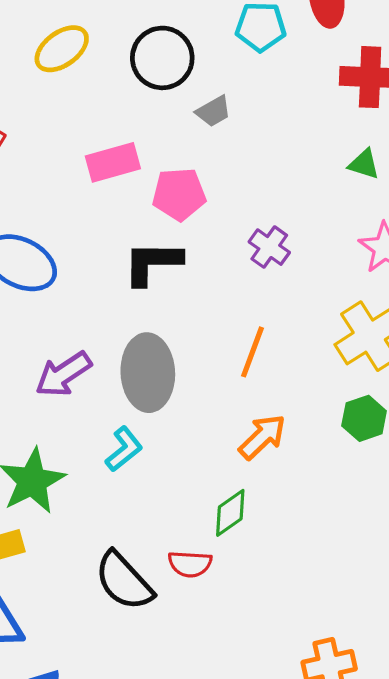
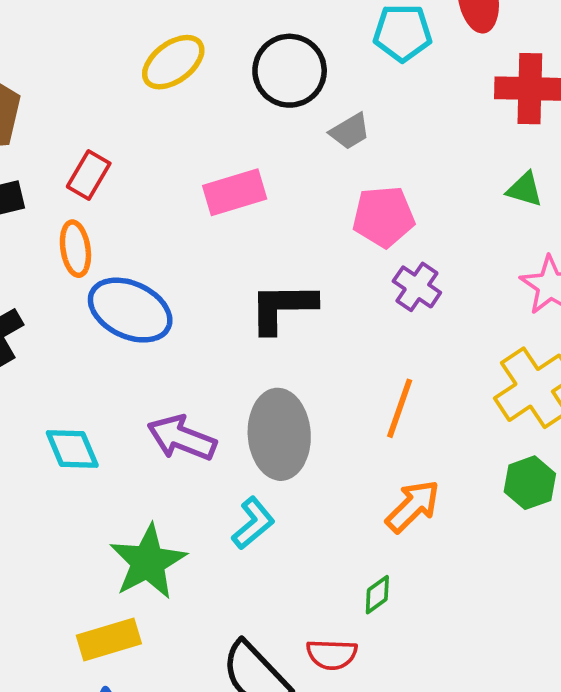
pink pentagon: (179, 194) -> (384, 217), moved
purple arrow: (63, 374) -> (182, 438), turned 56
green diamond: (230, 513) -> (377, 595), size x0.7

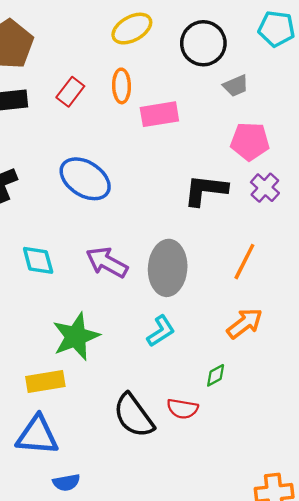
orange ellipse: (75, 249) -> (122, 86), moved
black L-shape: (282, 307) -> (206, 190), moved
cyan L-shape: (253, 523) -> (161, 331), moved

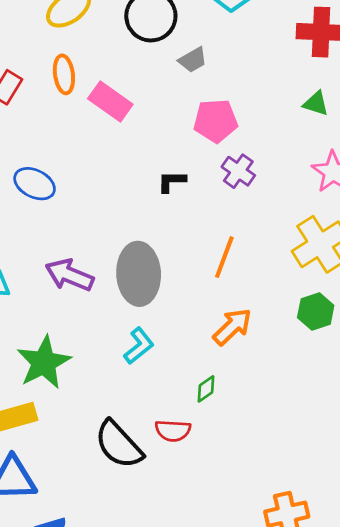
pink rectangle: (159, 114) -> (110, 102), turned 51
blue ellipse: (85, 179) -> (35, 184), size x0.7
black L-shape: (206, 190) -> (172, 181), size x0.6

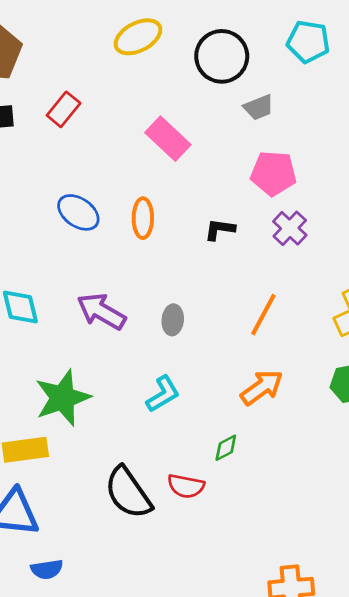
orange ellipse: (64, 74) -> (143, 218), moved
gray ellipse: (139, 274) -> (173, 320), size x0.5

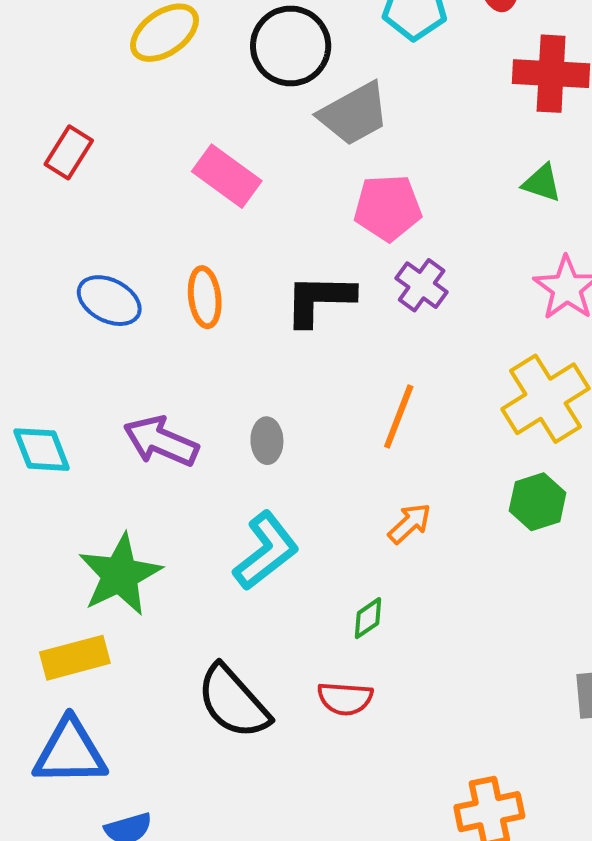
gray trapezoid: (259, 107) -> (354, 114), size x1.6
black L-shape: (220, 229) -> (319, 300), size x1.6
orange arrow: (262, 387) -> (410, 523), size x0.7
cyan L-shape: (163, 394) -> (266, 551), size x1.4
red semicircle: (186, 486) -> (345, 698), moved

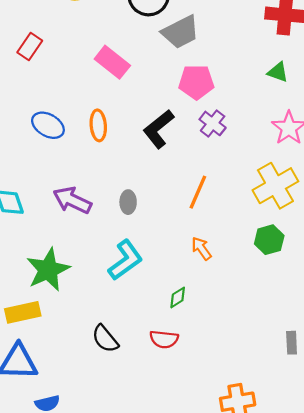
black L-shape: (319, 300) -> (158, 129), turned -42
orange arrow: (410, 523) -> (201, 248), turned -85
black semicircle: (233, 702) -> (105, 339), size x0.7

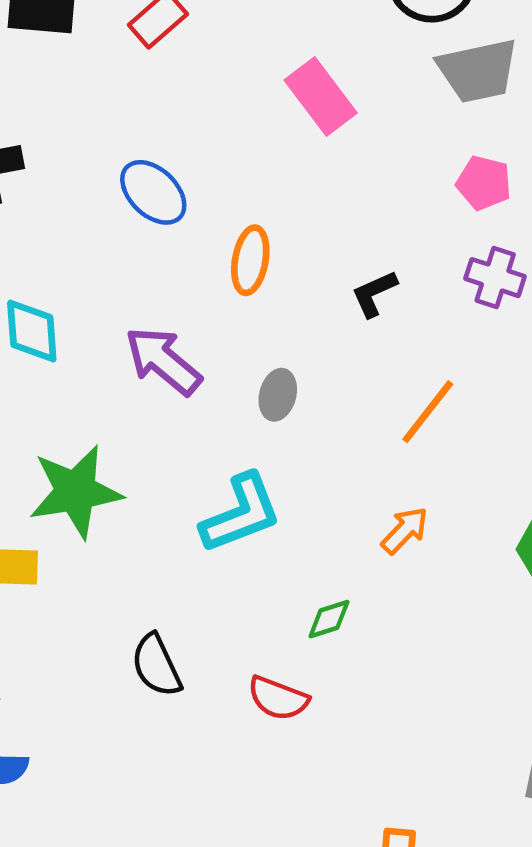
pink pentagon: (196, 82) -> (484, 183), size x0.7
purple cross: (213, 123) -> (495, 278), turned -35
orange ellipse: (98, 125) -> (250, 260), moved
black L-shape: (158, 129) -> (374, 293), moved, size x0.6
orange arrow: (201, 248) -> (405, 530), turned 65

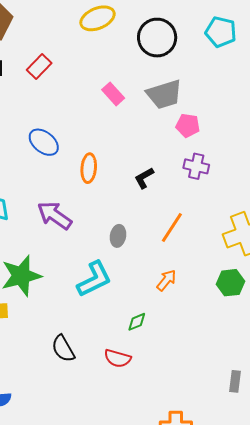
gray trapezoid: (478, 71) -> (164, 94), moved
pink rectangle: (321, 97) -> (113, 94), size x0.7
gray ellipse: (278, 395) -> (118, 236), moved

